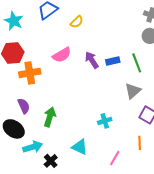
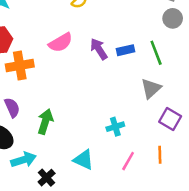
pink line: (115, 158) -> (128, 161), moved

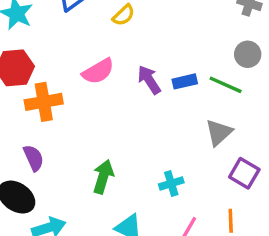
gray circle: (173, 18) -> (248, 54), moved
green line: (156, 53) -> (226, 85), turned -45
green arrow: (45, 122) -> (103, 177), moved

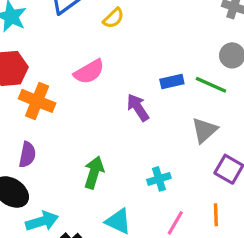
purple arrow: (149, 80) -> (138, 107), moved
orange cross: (44, 102) -> (37, 101), turned 32
purple semicircle: (34, 158) -> (27, 155), turned 35

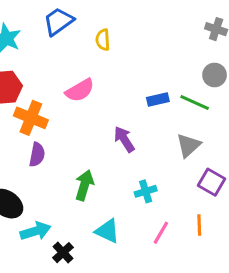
yellow semicircle: (113, 18) -> (103, 40), turned 130
purple arrow: (138, 107) -> (124, 139), moved
purple semicircle: (27, 155) -> (37, 155), moved

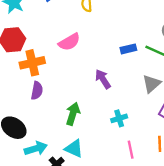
orange cross: (31, 118) -> (32, 63), turned -35
cyan triangle: (107, 231) -> (74, 149), moved
pink line: (161, 233) -> (131, 150), turned -42

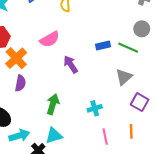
orange cross: (32, 63) -> (16, 58), turned -30
purple arrow: (103, 79) -> (71, 64), moved
cyan triangle: (74, 149) -> (54, 136), turned -42

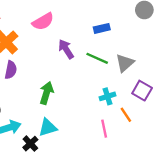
green line: (128, 48) -> (97, 58), moved
cyan cross: (95, 108) -> (108, 96), moved
orange line: (131, 131) -> (126, 115), moved, turned -32

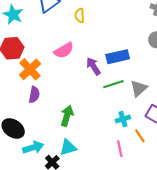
blue rectangle: (102, 28) -> (118, 57), size x1.5
purple arrow: (66, 49) -> (93, 66), moved
green line: (97, 58) -> (113, 84), turned -42

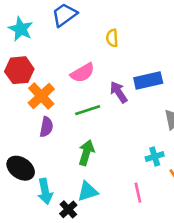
yellow semicircle: (80, 16) -> (112, 38), moved
green line: (113, 84) -> (88, 110), moved
cyan arrow: (33, 147) -> (45, 191), turned 96
pink line: (120, 149) -> (138, 193), moved

